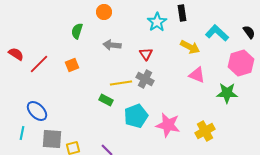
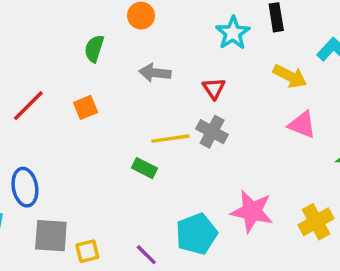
blue ellipse: (37, 111) -> (25, 187), turned 35
cyan pentagon: (136, 116) -> (196, 234), moved

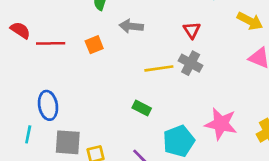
gray arrow: (155, 73) -> (131, 26), moved
red line: (28, 106) -> (51, 43), turned 44
green rectangle: (144, 168) -> (142, 108), moved

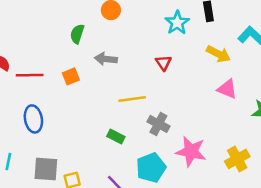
gray cross: (191, 63) -> (158, 124), moved
blue ellipse: (48, 105) -> (33, 119), moved

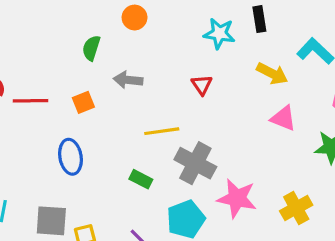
cyan star: (177, 23) -> (219, 34), turned -30
blue ellipse: (33, 119) -> (70, 157), moved
gray cross: (158, 124) -> (195, 163), size x1.4

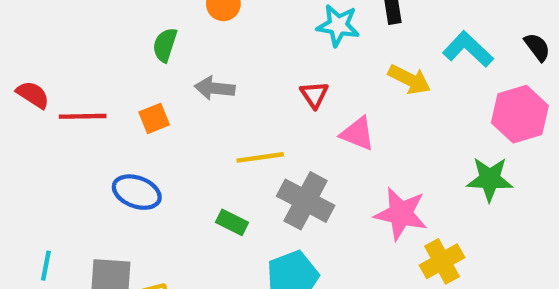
pink triangle: (283, 118) -> (358, 134), moved
blue ellipse: (70, 157) -> (137, 192), turned -60
pink star: (237, 198) -> (401, 214), moved

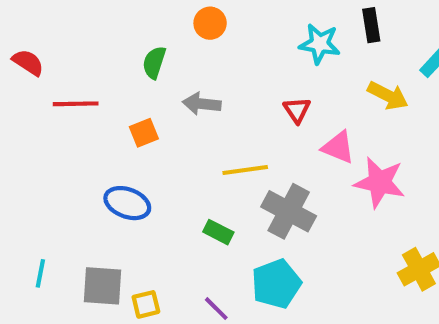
red semicircle: (33, 95) -> (28, 62), moved
red line: (83, 116) -> (76, 104), moved
pink star: (401, 214) -> (380, 182), moved

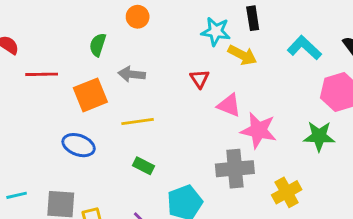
yellow arrow: (388, 96) -> (242, 55), moved
orange square: (144, 133) -> (90, 95), size x1.6
yellow line: (245, 170) -> (138, 121), moved
gray cross: (289, 211) -> (235, 169), moved, turned -33
cyan line: (40, 273) -> (17, 195), turned 66

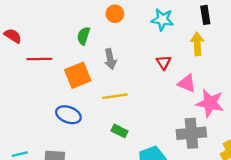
cyan star: (216, 31) -> (162, 20), moved
yellow arrow: (242, 55) -> (197, 44), turned -120
gray arrow: (132, 74) -> (110, 59), turned -108

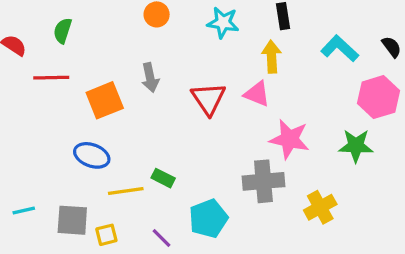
green semicircle: (84, 36) -> (63, 31), moved
red triangle: (164, 62) -> (208, 99), moved, size x1.6
pink triangle: (187, 83) -> (257, 94), moved
yellow line: (115, 96) -> (126, 191), moved

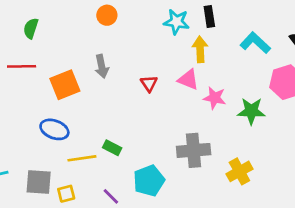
cyan star: (223, 23) -> (176, 22), moved
red triangle: (208, 99) -> (149, 83), size x0.6
pink star: (289, 139) -> (215, 98), moved, size x0.7
green star: (356, 146) -> (251, 111), moved

